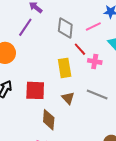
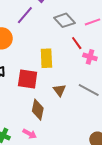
gray diamond: (65, 28) -> (64, 20), turned -55
yellow rectangle: (65, 68) -> (46, 58), moved

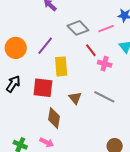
purple line: (25, 15) -> (45, 46), moved

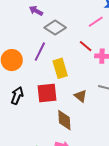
gray diamond: (78, 28) -> (55, 28), moved

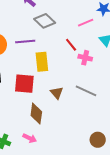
purple line: (40, 52) -> (25, 42), turned 48

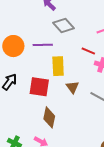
red line: (71, 45) -> (88, 51), turned -32
brown triangle: (57, 93) -> (72, 87), moved

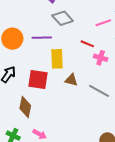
brown triangle: (72, 87) -> (71, 80), turned -40
brown diamond: (49, 117) -> (25, 107), moved

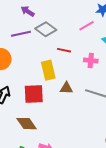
purple line: (42, 38) -> (21, 34), moved
red line: (87, 44) -> (64, 50), moved
brown diamond: (25, 107) -> (26, 124), turned -35

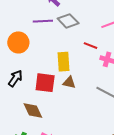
red line: (64, 50) -> (90, 46), moved
brown triangle: (66, 88) -> (69, 82), moved

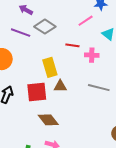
purple line: (43, 21) -> (21, 33), turned 36
brown diamond: (33, 111) -> (48, 120), moved

